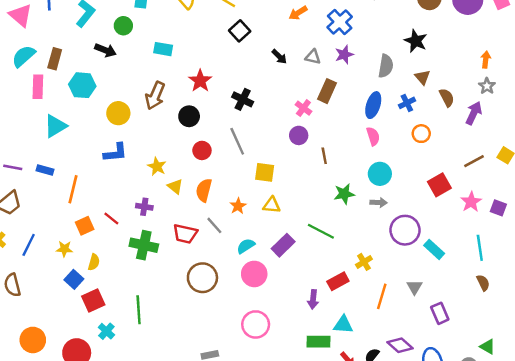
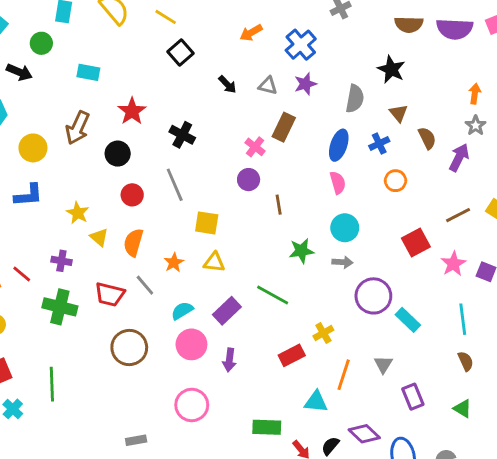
purple arrow: (313, 299) -> (229, 360), moved
cyan triangle: (343, 325) -> (316, 402), moved
green triangle: (488, 347) -> (463, 409), moved

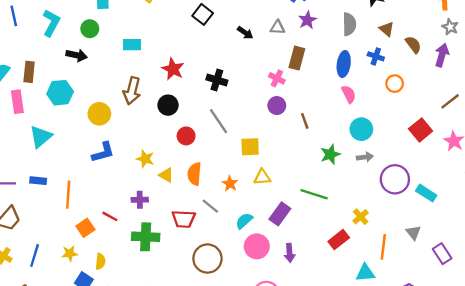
blue cross: (379, 144) -> (376, 56), turned -35

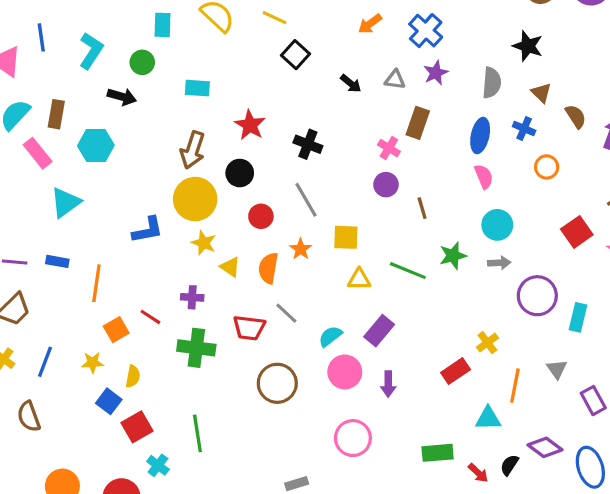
pink rectangle: (17, 102) -> (38, 153), turned -35
yellow circle: (99, 114) -> (195, 199), moved, size x1.4
orange star: (230, 184) -> (301, 249), moved
cyan rectangle: (426, 193) -> (578, 317), turned 66
green line: (314, 194) -> (408, 271), moved

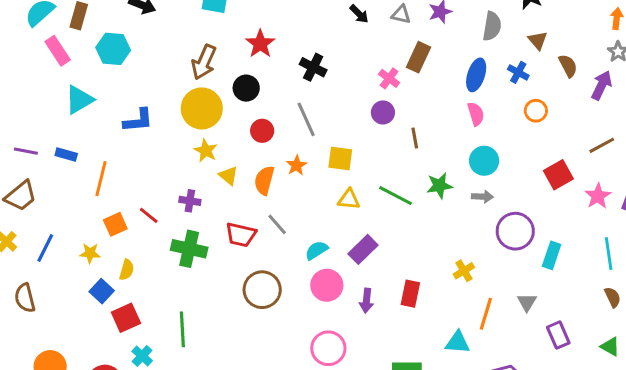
blue L-shape: (148, 230) -> (138, 120), moved
red rectangle: (456, 371) -> (410, 294), moved, turned -50

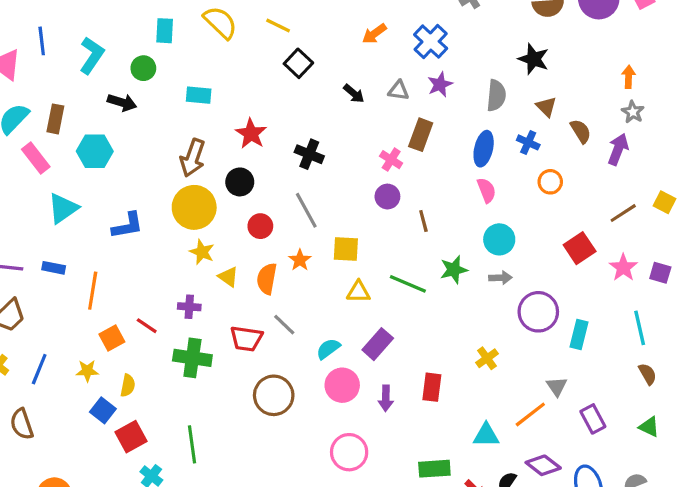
orange line: (486, 314) -> (530, 414), moved, turned 40

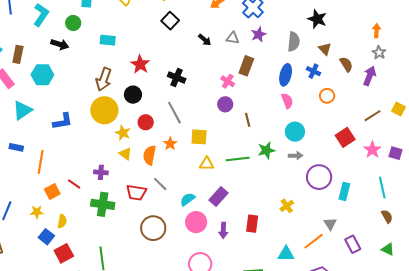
yellow star: (202, 252) -> (123, 133), moved
green line: (408, 284) -> (238, 159), turned -30

